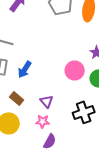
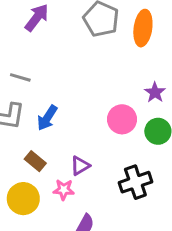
purple triangle: (47, 101) -> (80, 166), turned 40
pink star: (43, 121) -> (64, 190), moved

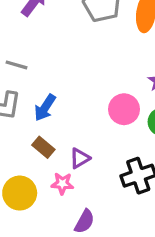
brown rectangle: (35, 161) -> (43, 147), moved

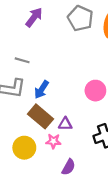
brown rectangle: (43, 147) -> (40, 116), size x1.6
purple triangle: (80, 158) -> (65, 124), turned 32

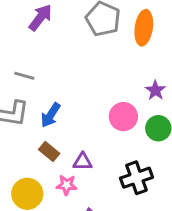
brown rectangle: (40, 116) -> (49, 152), size x0.6

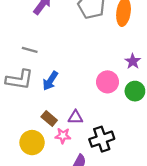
brown rectangle: (49, 152) -> (49, 119), moved
black cross: (136, 178) -> (102, 139), moved

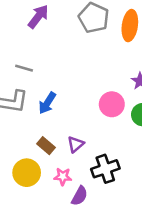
purple triangle: (75, 117) -> (76, 144), turned -42
pink star: (63, 136) -> (63, 177), moved

